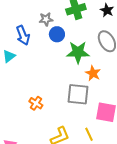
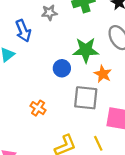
blue circle: (57, 34) -> (62, 68), moved

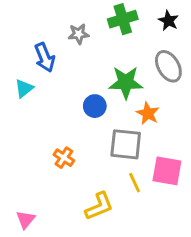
yellow line: (98, 143) -> (135, 183), moved

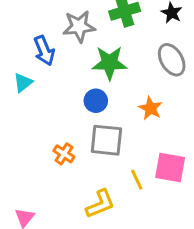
gray star: (79, 34) -> (79, 26), size x1.5
green star: (126, 82) -> (109, 63), moved
gray square: (126, 144) -> (106, 140), moved

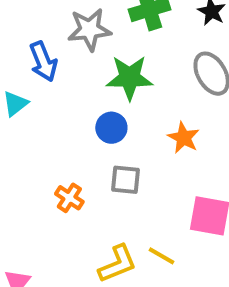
gray square: (106, 140) -> (125, 180), size x0.7
yellow line: (137, 180) -> (162, 256), moved, turned -35

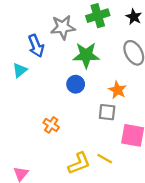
gray square: (125, 180) -> (107, 112), moved

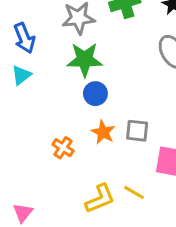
blue arrow: (36, 46) -> (24, 38), moved
green star: (86, 55) -> (85, 60), moved
orange star: (117, 90) -> (103, 132), moved

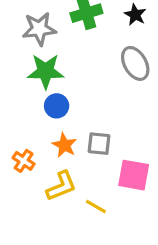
yellow L-shape: (100, 199) -> (61, 186), moved

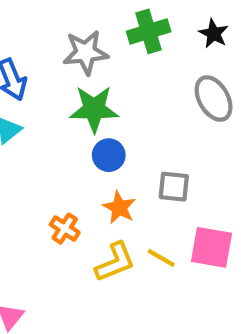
gray square: (99, 144) -> (174, 187), moved
yellow line: (96, 207) -> (161, 258), moved

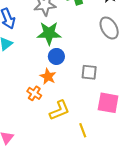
orange star: (119, 208) -> (48, 76), moved
yellow line: (161, 258) -> (83, 130), moved, turned 40

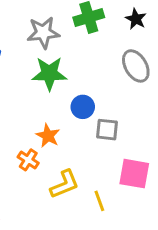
blue circle: (56, 56) -> (83, 107), moved
yellow line: (83, 130) -> (99, 201), moved

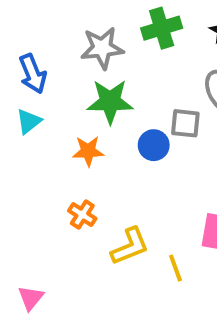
gray square: (107, 130) -> (185, 123), moved
orange star: (48, 136) -> (88, 151), moved, turned -30

